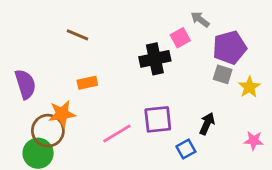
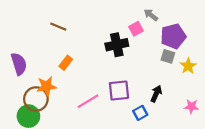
orange rectangle: (87, 83) -> (66, 63), turned -40

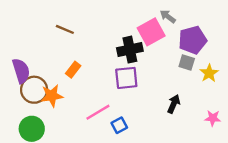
pink square: (136, 29) -> (151, 32), size x1.6
purple square: (119, 90) -> (126, 78), moved
brown circle: (36, 99) -> (34, 90), moved
blue square: (140, 113) -> (119, 125), moved

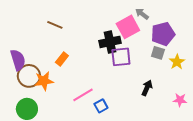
purple square: (126, 78) -> (121, 57), moved

